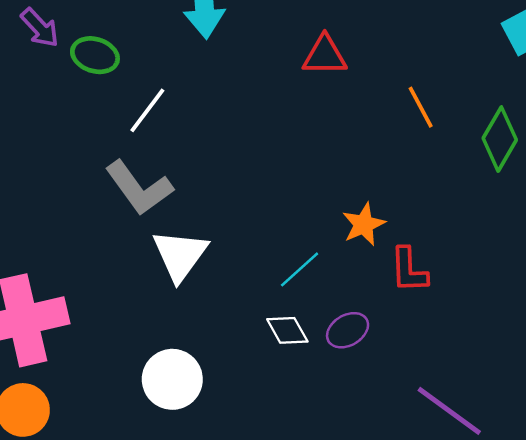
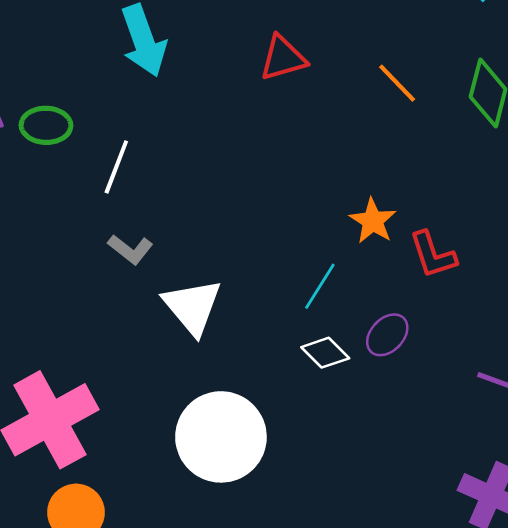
gray L-shape: (139, 188) -> (130, 249), size x0.6
white circle: (172, 379) -> (221, 437), size x1.4

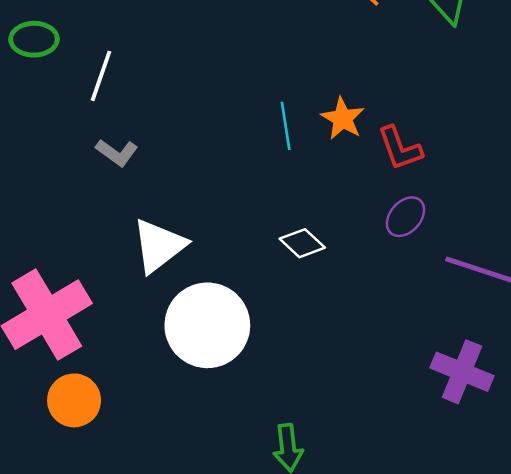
cyan line: (320, 286) -> (286, 126), moved, turned -39
white triangle: (192, 307) -> (159, 246), moved, turned 34
purple ellipse: (387, 335) -> (405, 217), moved

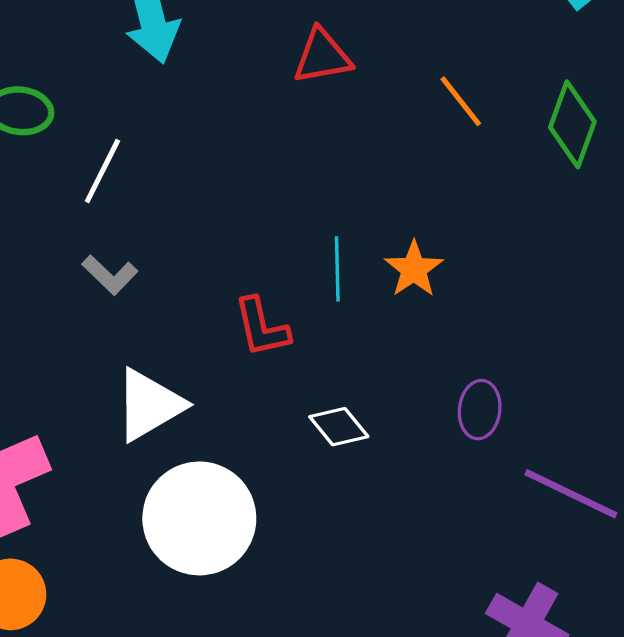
red L-shape: (400, 148) -> (262, 327), moved
purple ellipse: (405, 217) -> (480, 410), turned -42

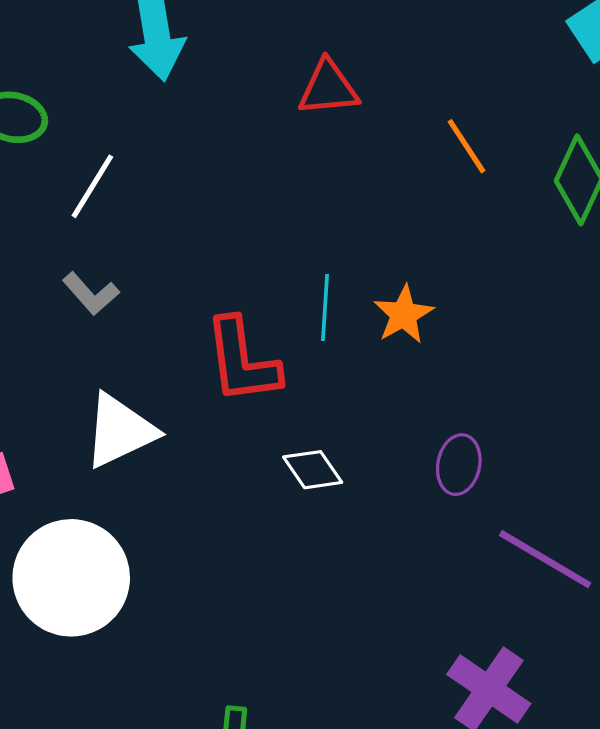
red L-shape: (262, 327) -> (242, 361), size x1.4
white circle: (199, 518) -> (71, 578), moved

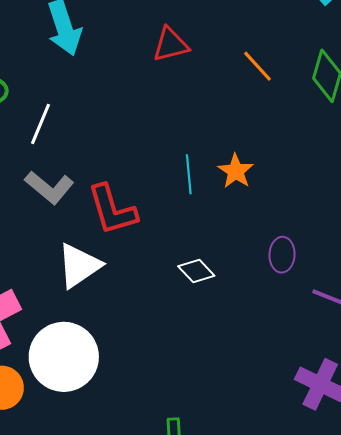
gray L-shape: (91, 294) -> (49, 187), size x1.4
red L-shape: (242, 361) -> (112, 210), moved

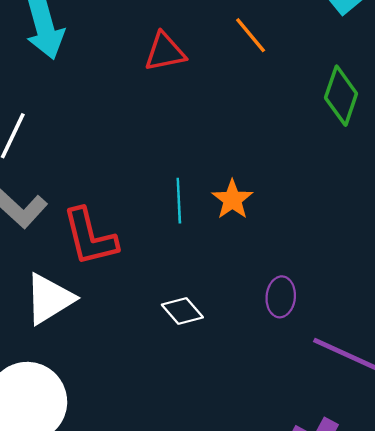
orange line: (258, 66) -> (251, 35), moved

